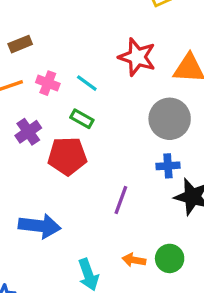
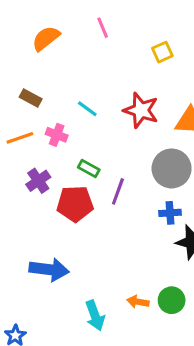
brown rectangle: (20, 44) -> (31, 98), turned 50
cyan line: (87, 83) -> (87, 109), moved
purple line: (121, 200) -> (118, 191), moved

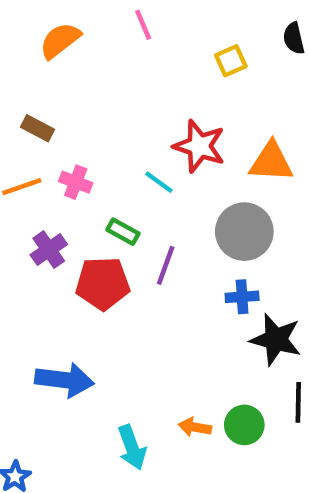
cyan line: (87, 109) -> (159, 182), moved

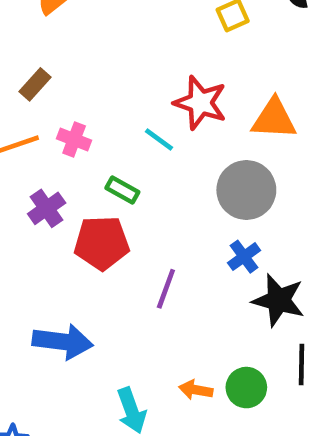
brown rectangle: (38, 128) -> (35, 84), turned -76
purple line: (166, 265) -> (166, 289), moved
blue cross: (242, 297) -> (244, 257), turned -32

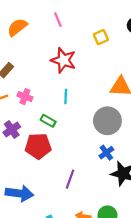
red star: (200, 103) -> (63, 60), moved
cyan line: (159, 139) -> (66, 97), turned 56
purple line: (166, 289) -> (70, 179), moved

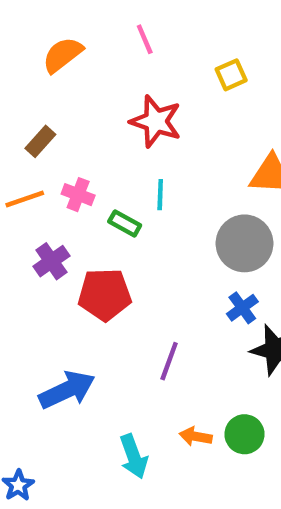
green rectangle: (48, 121) -> (125, 223), moved
blue arrow: (19, 193) -> (67, 390), turned -32

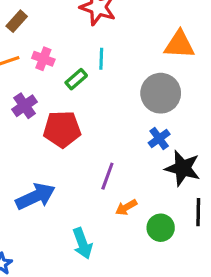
green rectangle: (125, 223) -> (76, 79), turned -70
orange arrow: (196, 436) -> (126, 207), moved, turned -40

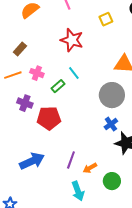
cyan line: (101, 59) -> (74, 73), turned -40
purple cross: (25, 106) -> (25, 103), turned -35
purple line: (107, 176) -> (71, 160), moved
cyan arrow: (82, 243) -> (78, 191), moved

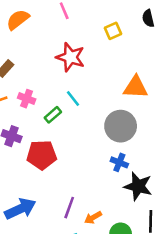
blue cross: (111, 124) -> (119, 162), turned -32

